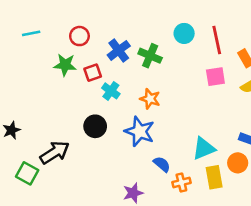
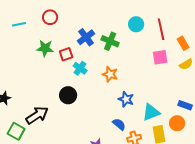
red circle: (79, 36) -> (50, 17), moved
blue star: (140, 132) -> (126, 99), moved, size x0.7

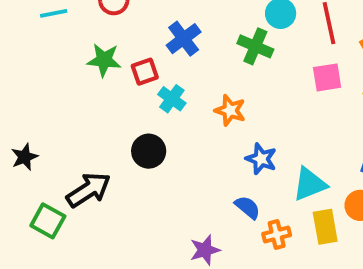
green cross: (110, 41) -> (255, 46), moved

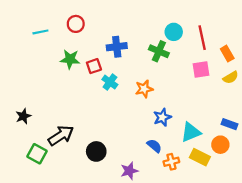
blue cross: (184, 39) -> (117, 47), turned 30
orange star: (230, 110) -> (144, 89), turned -30
black circle: (149, 151) -> (96, 151), moved
blue star: (261, 159) -> (162, 117), turned 30
yellow rectangle: (325, 227) -> (200, 157), turned -54

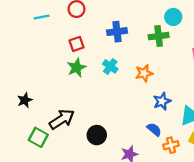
green cross: (159, 51) -> (159, 36), turned -30
green star: (70, 59) -> (76, 68), moved, turned -30
red square: (94, 66) -> (76, 44), moved

